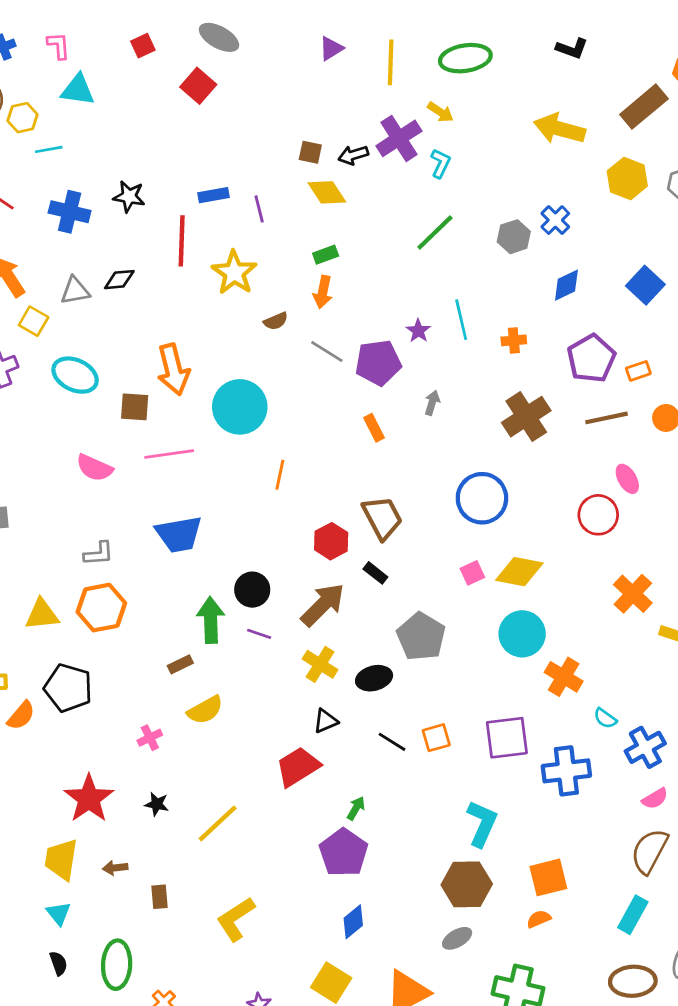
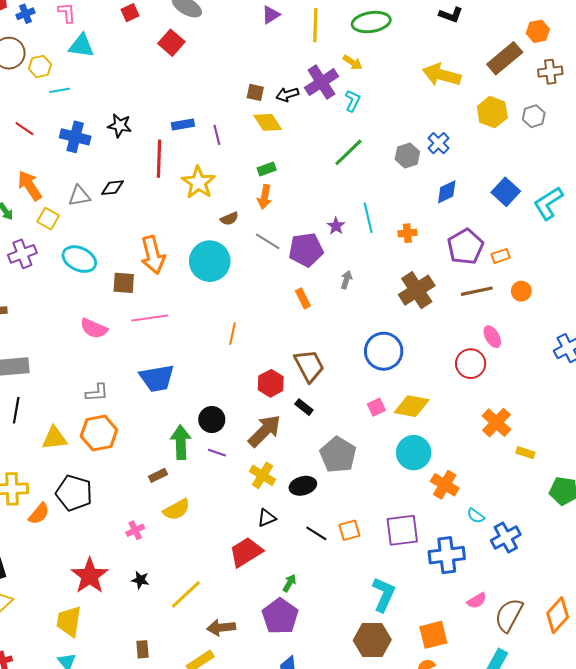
cyan circle: (240, 407) -> (210, 261), moved
pink semicircle: (655, 799) -> (477, 601), moved
brown arrow: (115, 868) -> (221, 628), moved, size x1.5

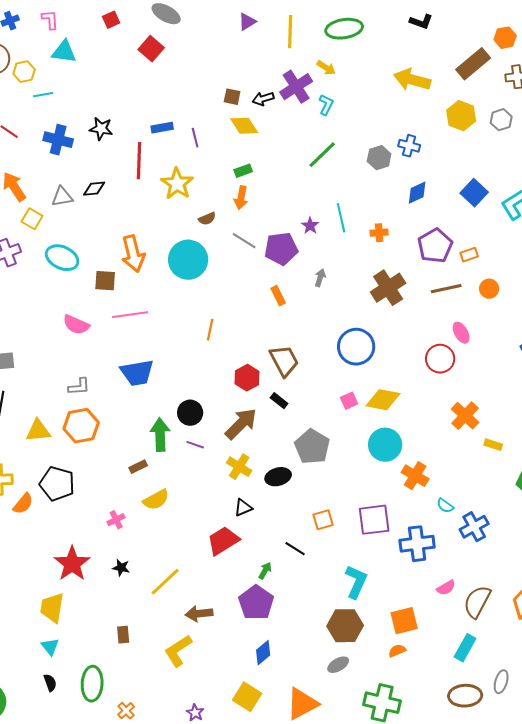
blue cross: (438, 143) -> (409, 146), turned -30
black line: (316, 533) -> (295, 549), moved

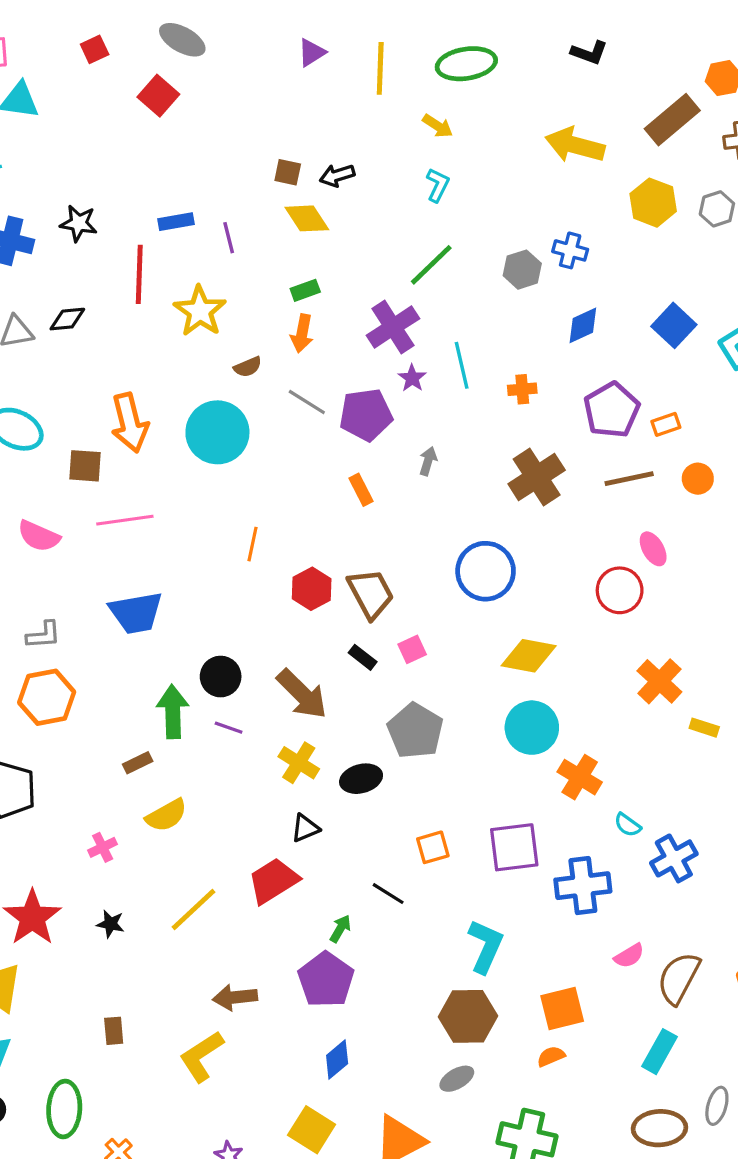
purple cross: (296, 87) -> (393, 327), moved
red hexagon: (247, 378) -> (312, 589), moved
pink square: (349, 401) -> (412, 649), moved
brown arrow: (241, 424) -> (302, 694), turned 90
yellow line: (165, 582) -> (193, 910), moved

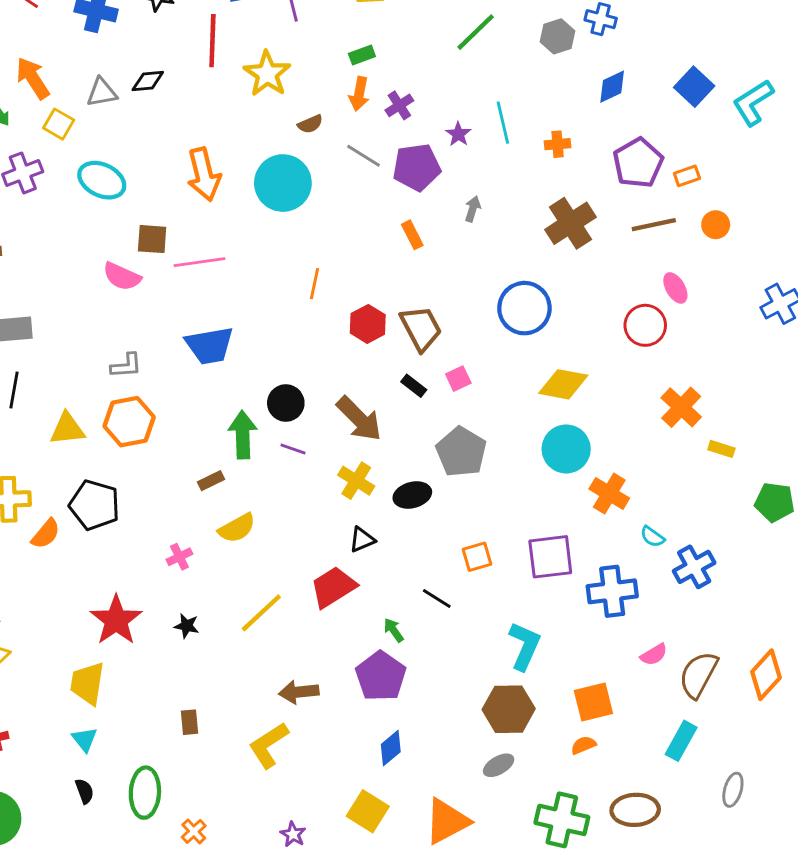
purple cross: (393, 327) -> (399, 105), moved, size x0.6
brown square: (85, 466) -> (152, 239), moved
green arrow: (340, 929) -> (394, 630), turned -65
brown ellipse: (659, 1128) -> (635, 810), moved

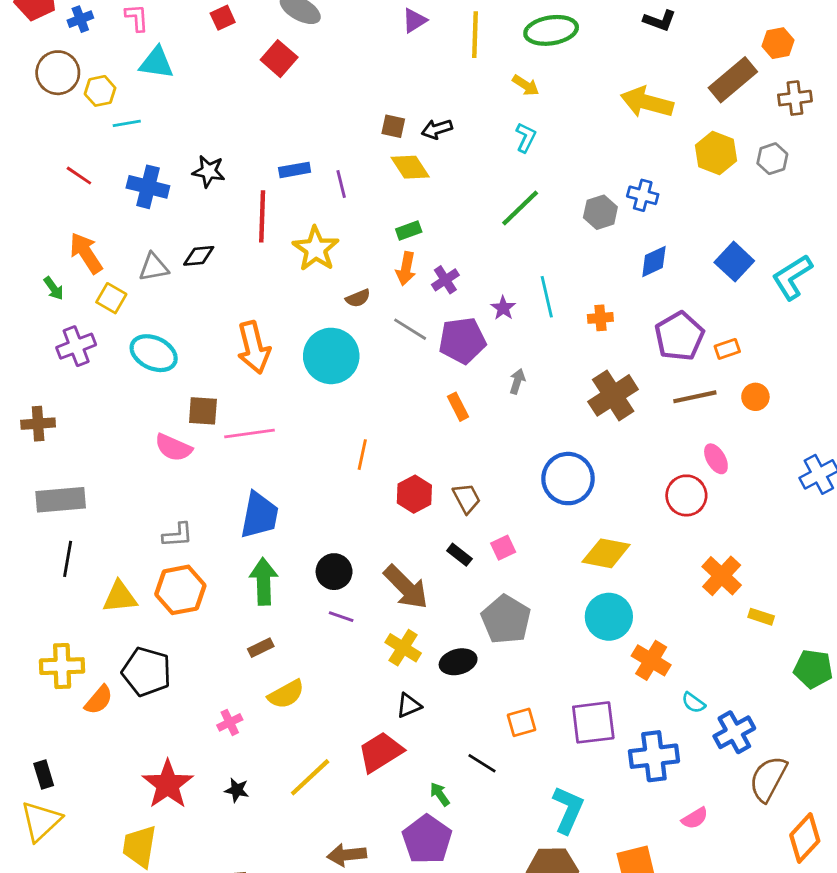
brown trapezoid: (421, 328) -> (467, 498), size x0.7
blue trapezoid: (210, 345) -> (259, 515), turned -69
green arrow: (243, 435) -> (264, 581), moved
brown semicircle: (698, 675) -> (768, 779), moved

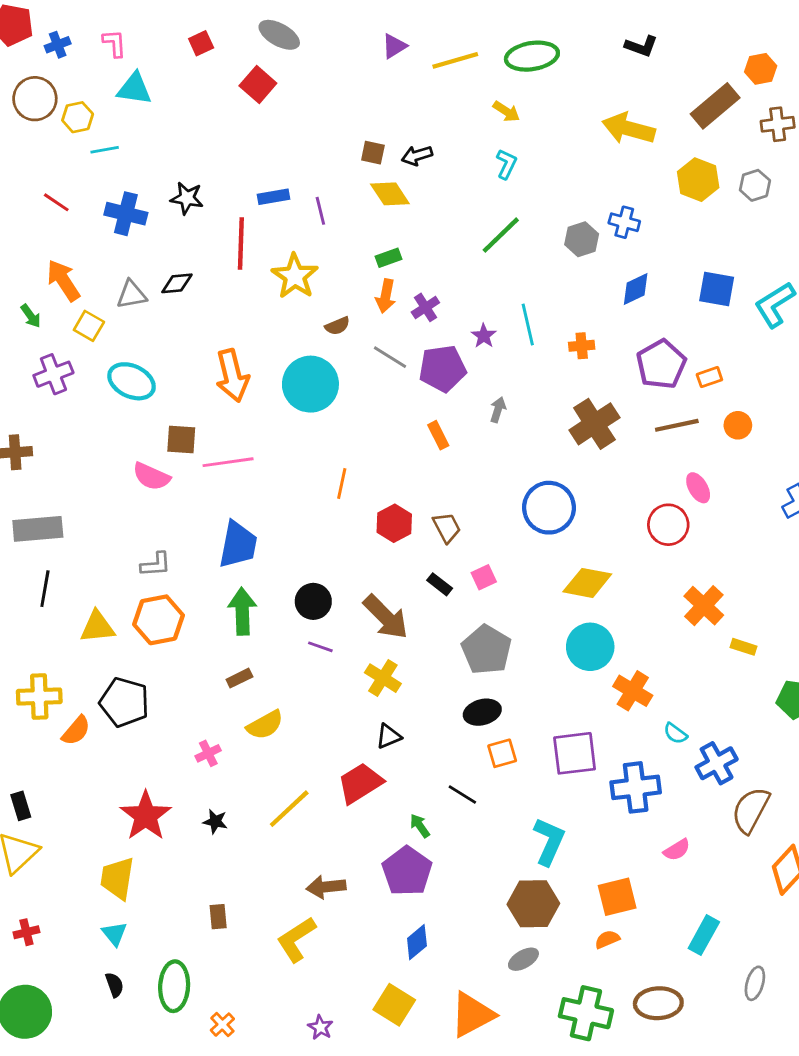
yellow line: (475, 35) -> (455, 60), turned 72
blue square: (734, 262) -> (717, 289), turned -33
black ellipse: (458, 662) -> (482, 712), moved

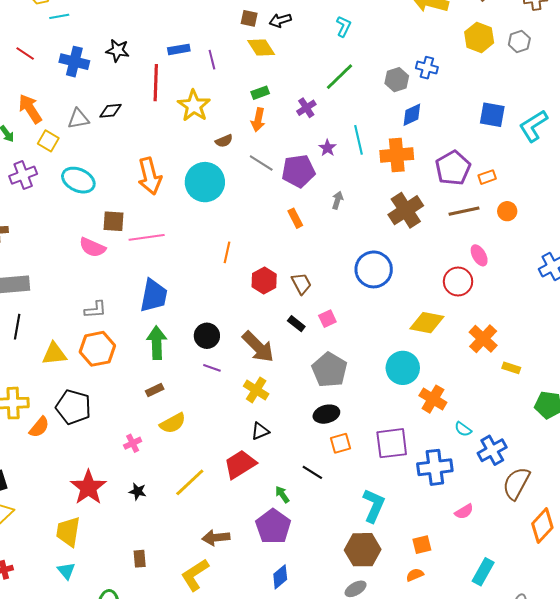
blue diamond: (636, 289) -> (412, 115), moved
purple cross: (425, 307) -> (306, 108), moved
orange cross: (582, 346) -> (397, 155), size x1.8
yellow diamond: (587, 583) -> (427, 323), moved
orange square: (617, 897) -> (422, 545), size x0.7

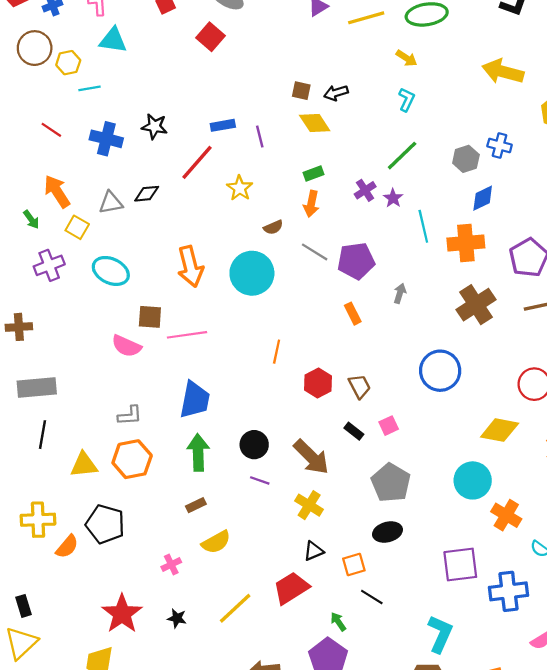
red line: (156, 83) -> (197, 162), turned 39
yellow star: (194, 106) -> (240, 188), size x0.7
purple star: (327, 148) -> (393, 198), moved
orange square: (340, 443) -> (354, 564), moved

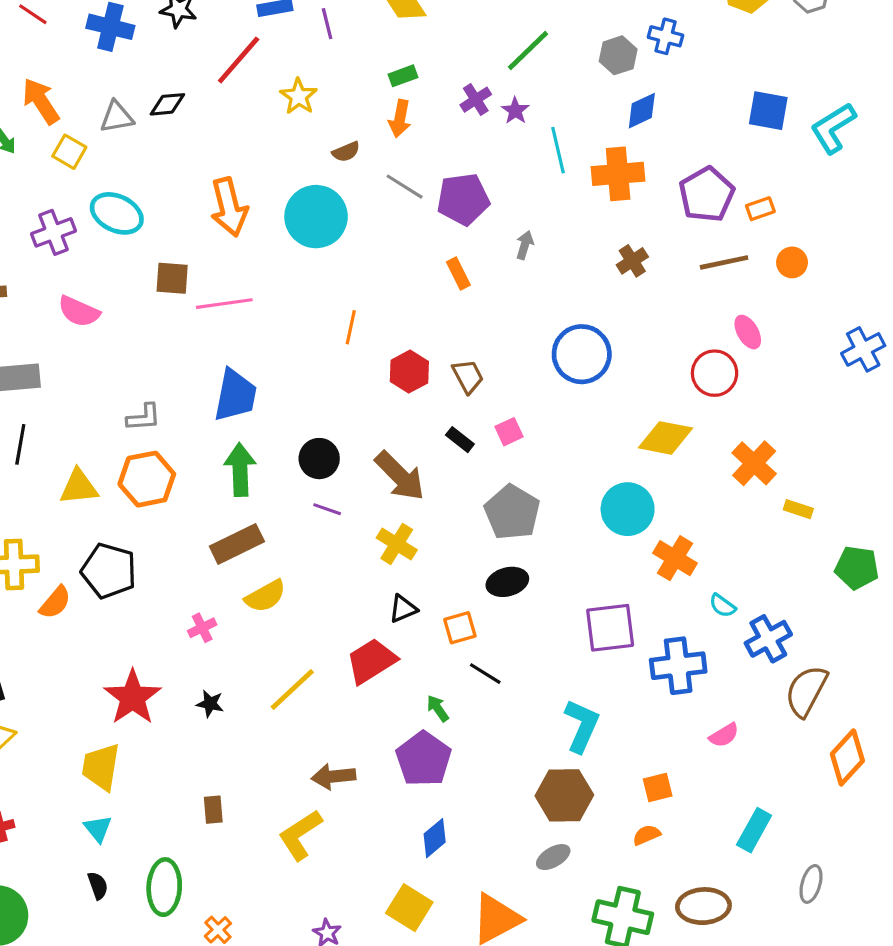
purple cross: (49, 265) -> (54, 232), moved
brown cross: (476, 305) -> (632, 261), size x0.6
pink semicircle: (126, 346) -> (79, 311), moved
brown rectangle: (196, 505) -> (237, 544), size x1.8

